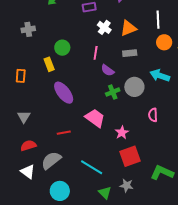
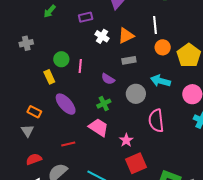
pink line: (96, 53) -> (80, 66), moved
orange rectangle: (21, 76) -> (34, 112), moved, turned -64
green cross: (113, 92) -> (104, 104), moved
pink semicircle: (153, 115) -> (156, 121), size x1.6

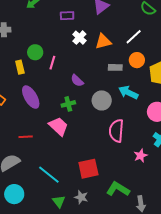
white line: (155, 25) -> (134, 37), turned 42
gray rectangle: (129, 60) -> (115, 67), moved
pink star: (126, 140) -> (141, 156), moved

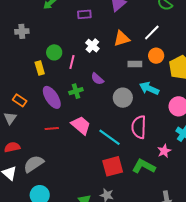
white cross: (79, 38) -> (92, 46), moved
green cross: (68, 104) -> (76, 91), moved
red line: (26, 137) -> (52, 128), moved
cyan line: (49, 175) -> (110, 137), moved
green L-shape: (118, 189) -> (144, 166), moved

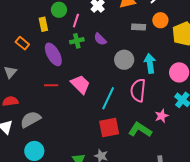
cyan arrow: (149, 88) -> (150, 63), moved, turned 54
green cross: (76, 91) -> (77, 41), moved
orange rectangle: (20, 100) -> (22, 43), moved
cyan line: (110, 137) -> (108, 98), turned 75

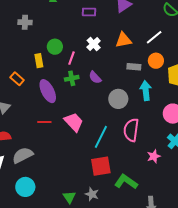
cyan arrow: (150, 63) -> (146, 91), moved
green L-shape: (140, 130) -> (126, 182), moved

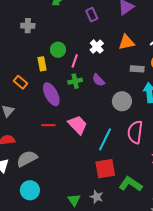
purple rectangle: (89, 12) -> (92, 15), turned 64

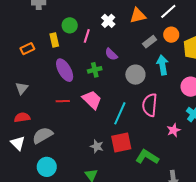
gray rectangle: (137, 69) -> (150, 42), turned -40
green cross: (75, 81) -> (95, 70), moved
orange rectangle: (21, 82) -> (27, 49), moved, turned -64
gray star: (97, 197) -> (97, 146), moved

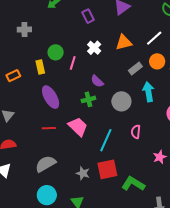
green cross: (95, 70) -> (88, 99), moved
pink semicircle: (150, 105) -> (136, 132), size x0.6
gray semicircle: (43, 135) -> (46, 164), moved
cyan circle: (47, 167) -> (47, 195), moved

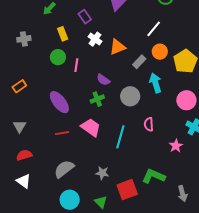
orange triangle: (124, 42) -> (117, 47), moved
white cross: (94, 48) -> (95, 39), moved
yellow rectangle: (40, 67) -> (63, 34), moved
red square: (107, 169) -> (127, 190), moved

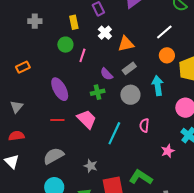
gray rectangle: (139, 62) -> (129, 68), moved

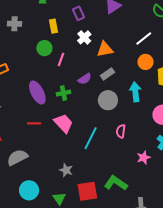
purple semicircle: (107, 74) -> (85, 79), turned -80
green cross: (98, 92) -> (64, 93), moved
gray semicircle: (54, 156) -> (17, 157), moved

